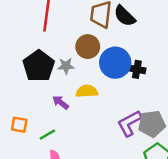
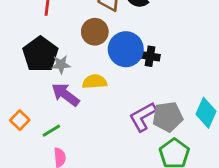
gray star: (66, 66) -> (61, 64), moved
purple arrow: (61, 102) -> (65, 94), size x1.5
orange square: (19, 125) -> (20, 120), turned 35

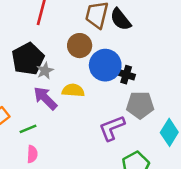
gray star: (61, 64) -> (45, 71), turned -30
gray pentagon: (168, 117) -> (140, 105), moved

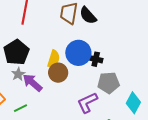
brown circle: (80, 46) -> (58, 73), moved
gray star: (45, 71) -> (18, 74), moved
yellow semicircle: (73, 90) -> (54, 59), moved, turned 108

